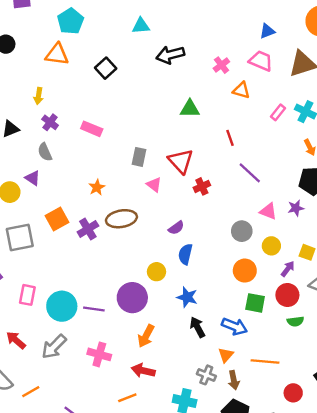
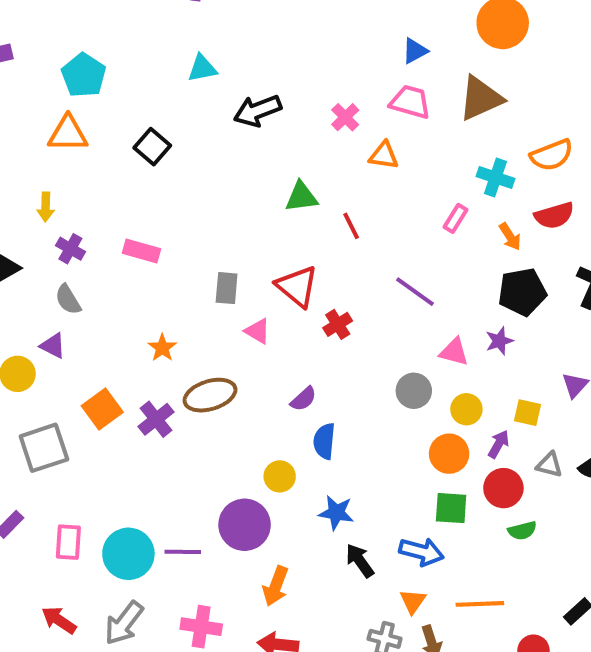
pink rectangle: (278, 112) -> (455, 218), moved
red line: (230, 138) -> (351, 226), moved
orange circle: (245, 271) -> (449, 454), moved

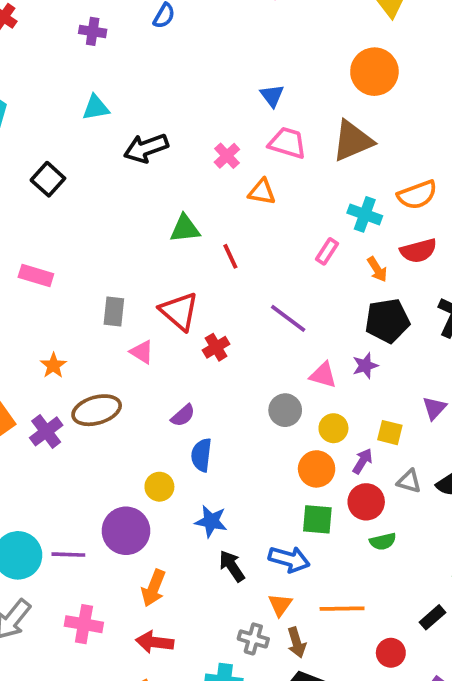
blue triangle: (415, 51) -> (272, 96), moved, turned -40

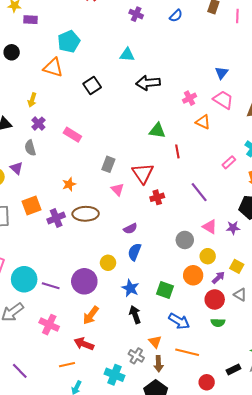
green square: (317, 519) -> (165, 290), moved
blue arrow: (289, 559) -> (179, 321), moved
orange triangle: (280, 605) -> (155, 342), turned -32

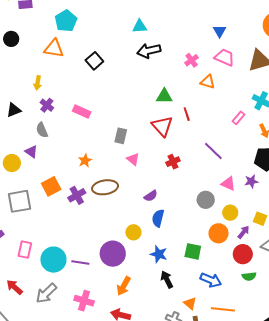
cyan triangle: (127, 55) -> (140, 26), moved
red triangle: (143, 173) -> (162, 126), moved

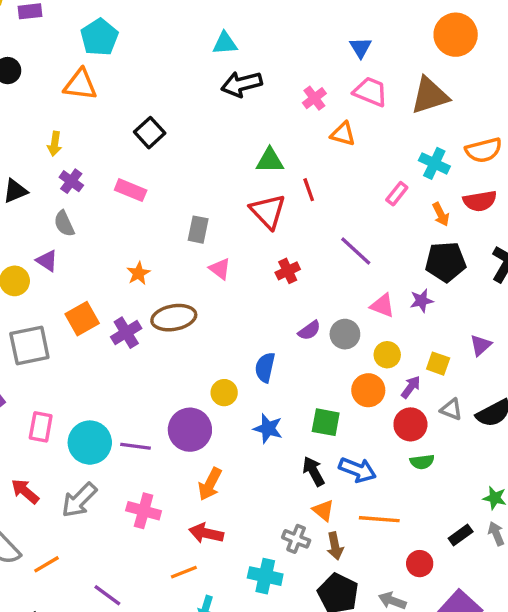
black square: (94, 61) -> (150, 133), moved
purple semicircle: (151, 196) -> (309, 330), moved
black arrow: (167, 280) -> (313, 471), moved

